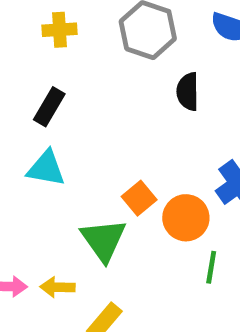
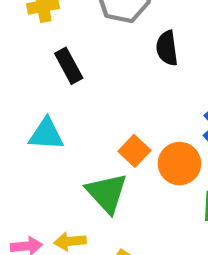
black rectangle: (49, 107) -> (69, 66), moved, turned -52

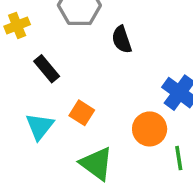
cyan triangle: (46, 134) -> (40, 126), turned -44
orange square: (134, 151) -> (82, 113), moved

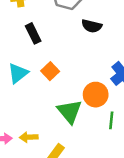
black semicircle: (122, 40) -> (92, 26), turned -72
green triangle: (97, 164) -> (70, 111), moved

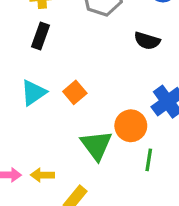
black semicircle: (92, 26) -> (147, 41), moved
black rectangle: (33, 33) -> (40, 36), moved, turned 42

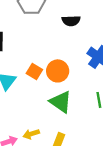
orange circle: (131, 126) -> (58, 71), moved

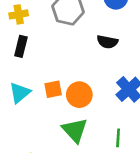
orange square: (34, 72) -> (53, 89), turned 35

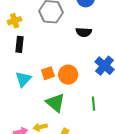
green triangle: (75, 130) -> (55, 103), moved
green line: (118, 138) -> (94, 104), moved

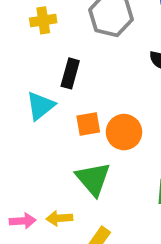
black rectangle: (20, 44) -> (70, 73), moved
cyan triangle: (23, 79) -> (40, 106), moved

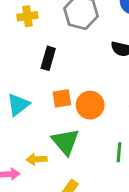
cyan triangle: (40, 106) -> (18, 105), moved
yellow arrow: (59, 218) -> (37, 159), moved

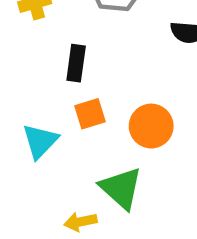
orange square: (62, 98) -> (90, 114), moved

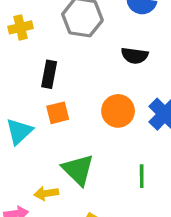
orange circle: (151, 126) -> (118, 111), moved

